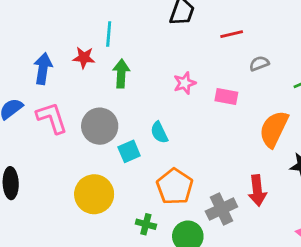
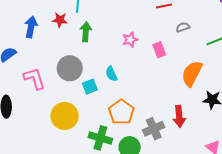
pink rectangle: (226, 97) -> (159, 50), turned 56
pink L-shape: (52, 118) -> (34, 78), moved
green cross: (146, 224) -> (100, 138), size x1.6

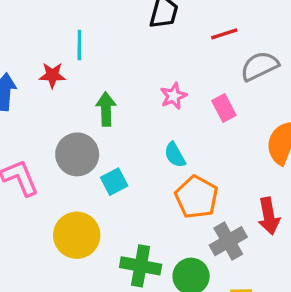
gray semicircle: (183, 27) -> (259, 66), size x1.6
green arrow: (86, 32) -> (106, 109), moved
cyan semicircle: (111, 74) -> (175, 155), moved
orange pentagon: (121, 112) -> (196, 197), moved

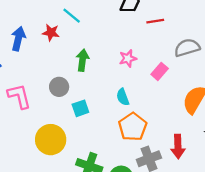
red line: (224, 34) -> (155, 21), moved
cyan line: (79, 45) -> (72, 16), turned -60
pink rectangle: (224, 108) -> (160, 71), turned 60
gray circle: (77, 154) -> (59, 87), size x0.7

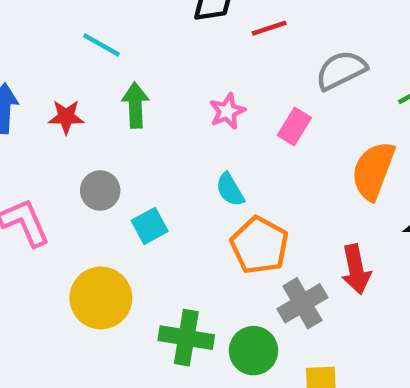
red star: (51, 33) -> (66, 117), moved
green arrow: (82, 60) -> (135, 105), moved

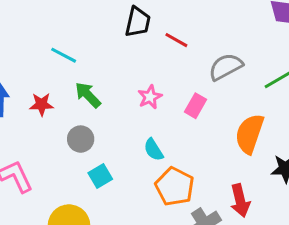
red line: (269, 28) -> (176, 40), turned 50
green arrow: (135, 105) -> (88, 95), turned -40
gray circle: (100, 191) -> (81, 139), moved

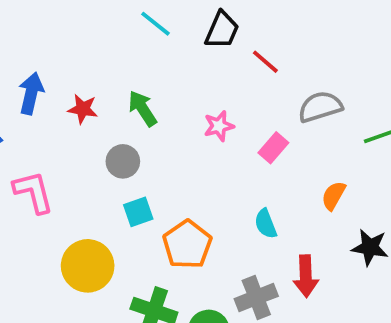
cyan line: (64, 55) -> (155, 24), moved
orange semicircle: (249, 134) -> (334, 196), size x0.6
cyan semicircle: (154, 150) -> (266, 224), moved
orange pentagon: (175, 187) -> (187, 244), moved

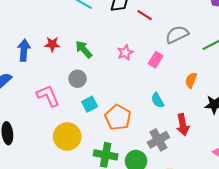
red star: (83, 109) -> (52, 44), moved
pink L-shape: (33, 192) -> (48, 96), moved

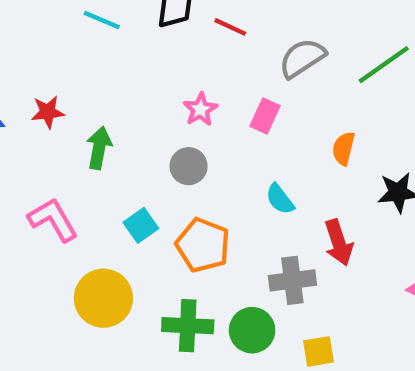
green arrow: (84, 49) -> (99, 148), moved, turned 60
gray circle: (78, 79) -> (189, 166), moved
gray cross: (158, 140) -> (292, 280), turned 30

